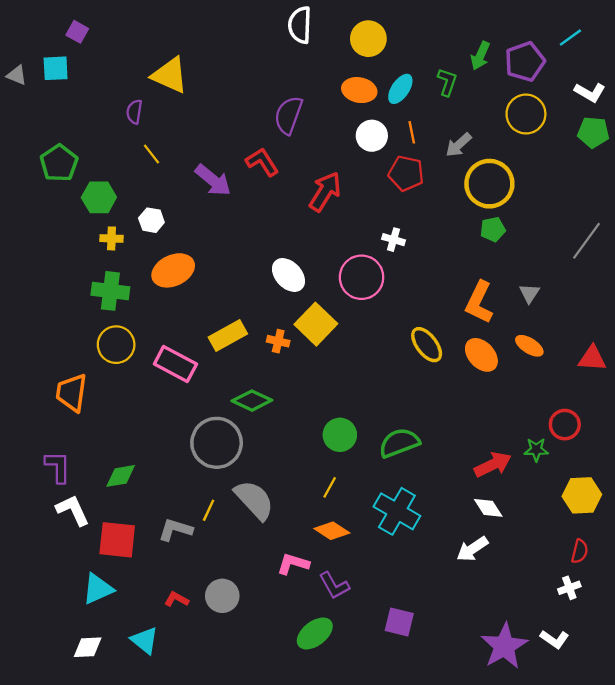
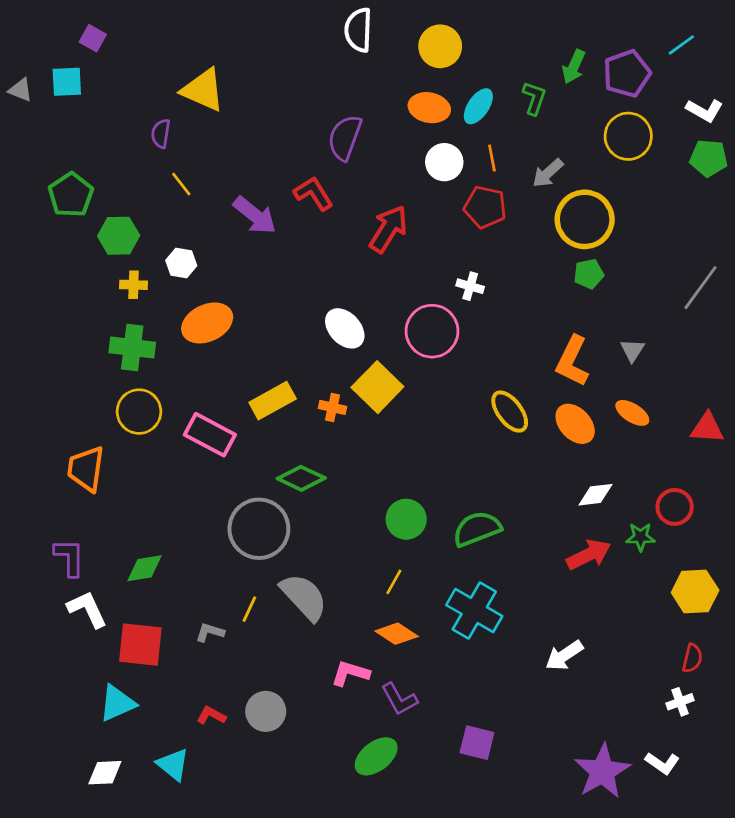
white diamond: (488, 508) -> (596, 495), moved, turned -64
gray L-shape: (175, 530) -> (210, 632), size x0.7

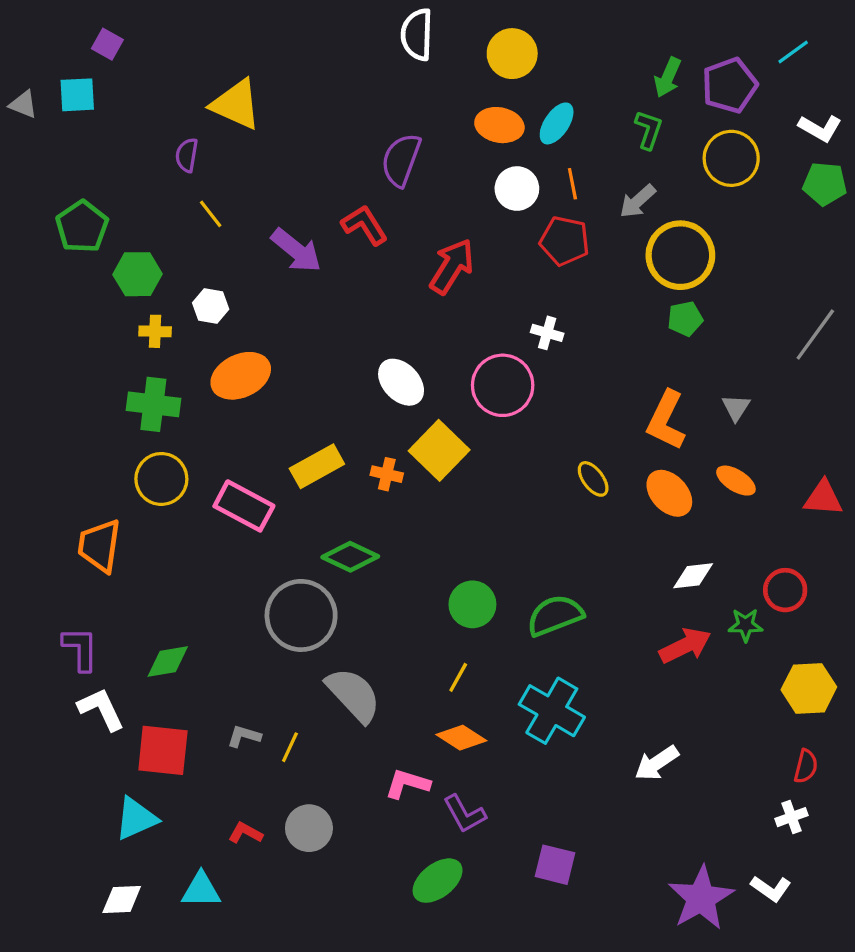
green L-shape: (534, 98) -> (649, 130), moved
yellow ellipse: (510, 412) -> (593, 479), size x0.7
yellow line: (249, 609) -> (290, 747), moved
cyan triangle: (173, 765) -> (201, 890), turned -39

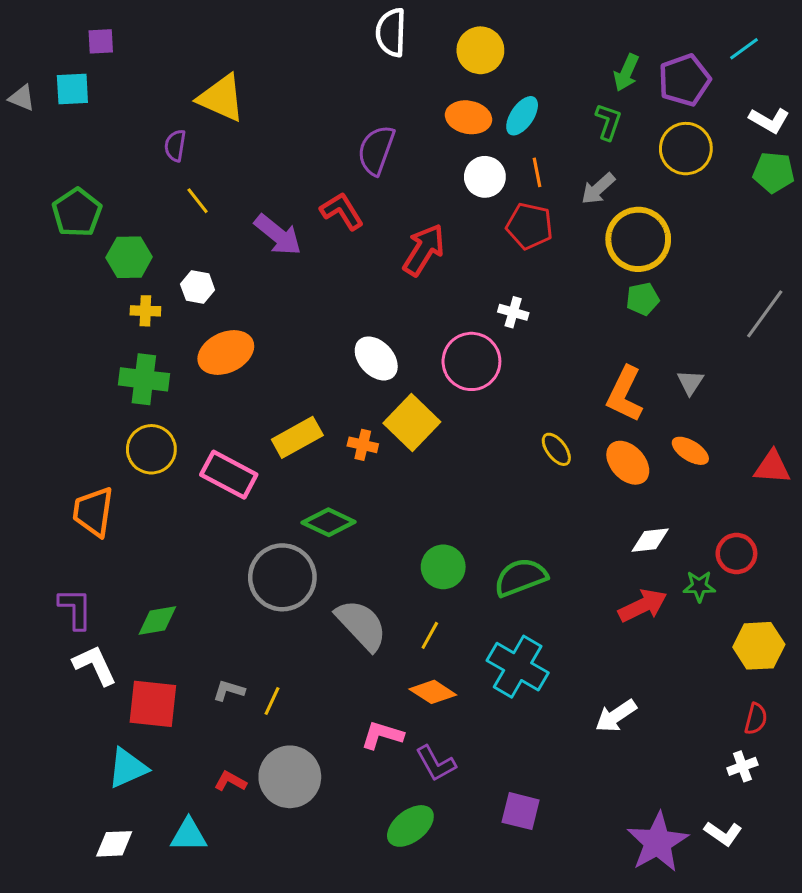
purple square: (107, 44) -> (101, 41), turned -32
gray semicircle: (353, 695) -> (361, 625), moved
gray circle: (309, 828) -> (290, 777), size x1.4

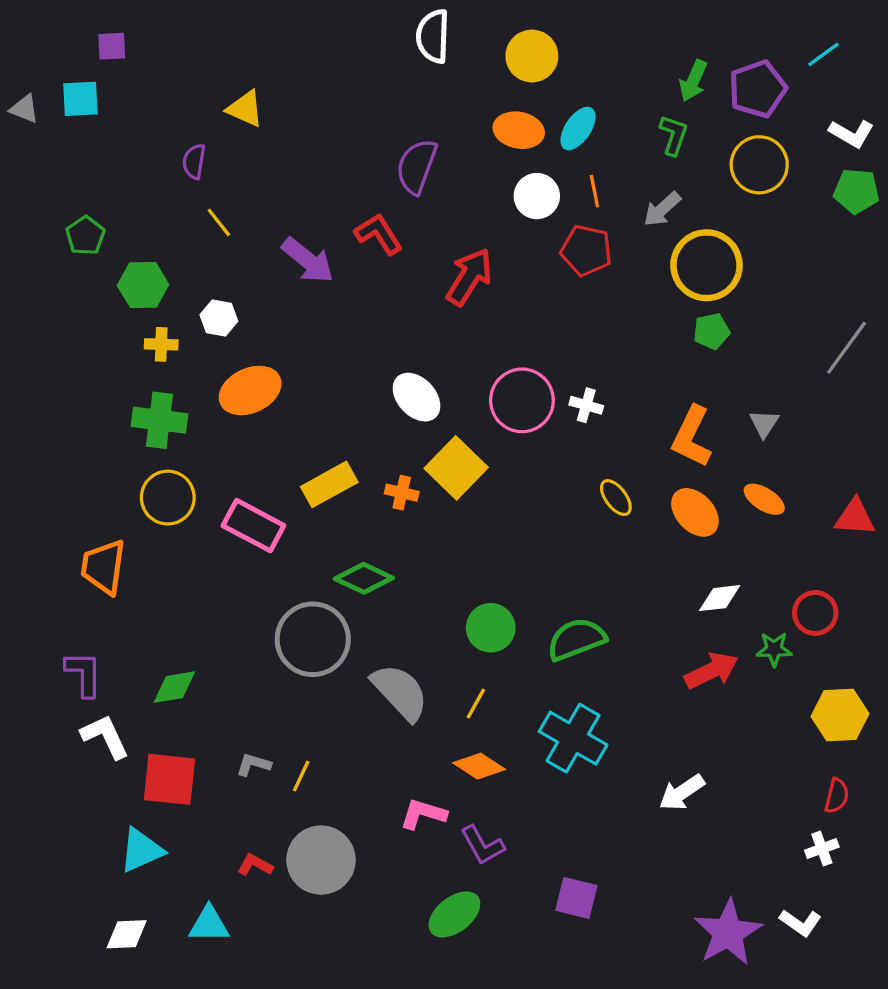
yellow triangle: (221, 98) -> (245, 109), size x0.7
green pentagon: (77, 213) -> (85, 236), size x0.7
white cross: (513, 312) -> (586, 405), moved

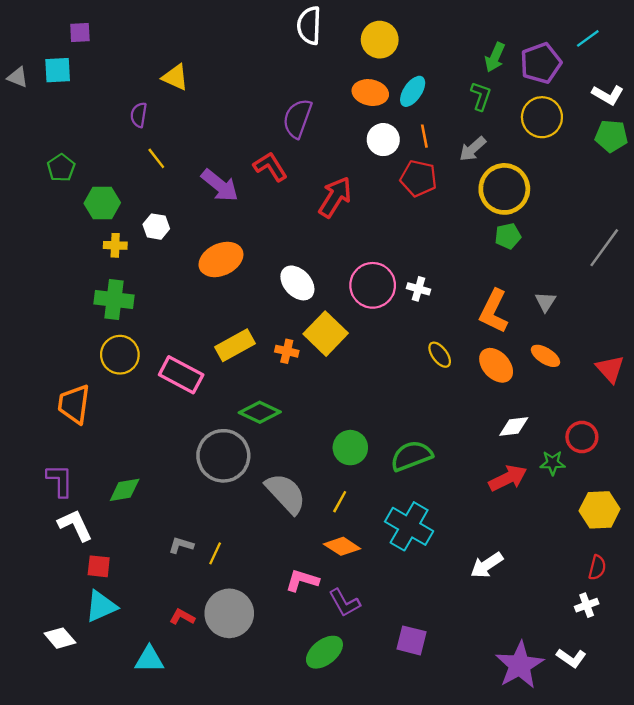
orange ellipse: (250, 390) -> (221, 259), moved
red triangle: (855, 517) -> (610, 369), turned 44
red square: (169, 779) -> (99, 566), moved, size x0.6
white diamond: (127, 934) -> (60, 638), moved, turned 52

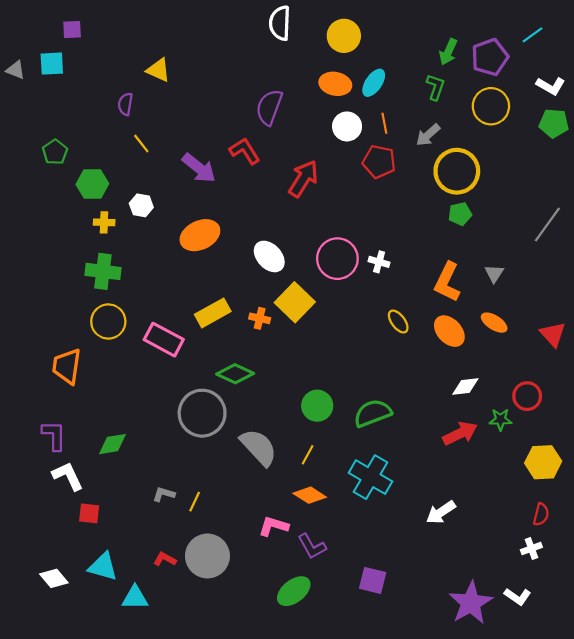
cyan triangle: (101, 606) -> (103, 567), moved, turned 40

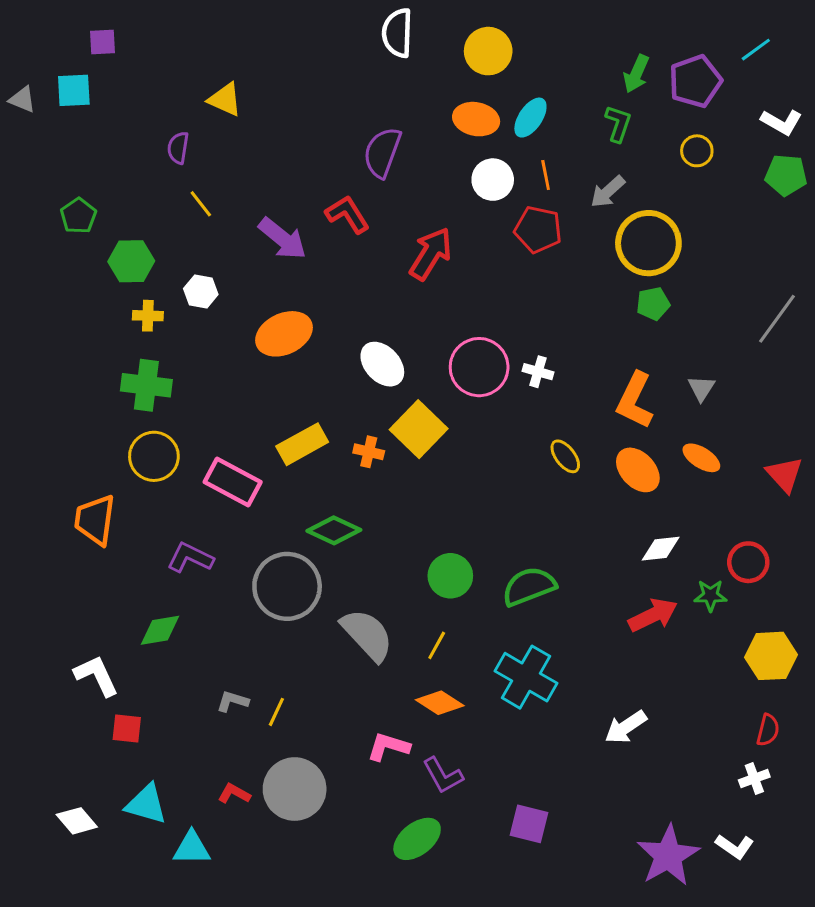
yellow circle: (491, 106) -> (697, 151), size x0.6
purple L-shape: (54, 436) -> (190, 558), moved, turned -64

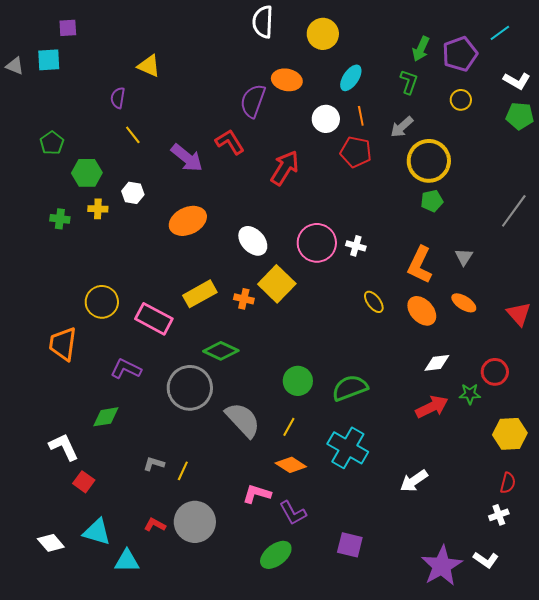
orange ellipse: (476, 119) -> (287, 80), moved
green cross: (146, 385) -> (60, 219), moved, size x0.6
red square: (127, 729) -> (84, 482), turned 30

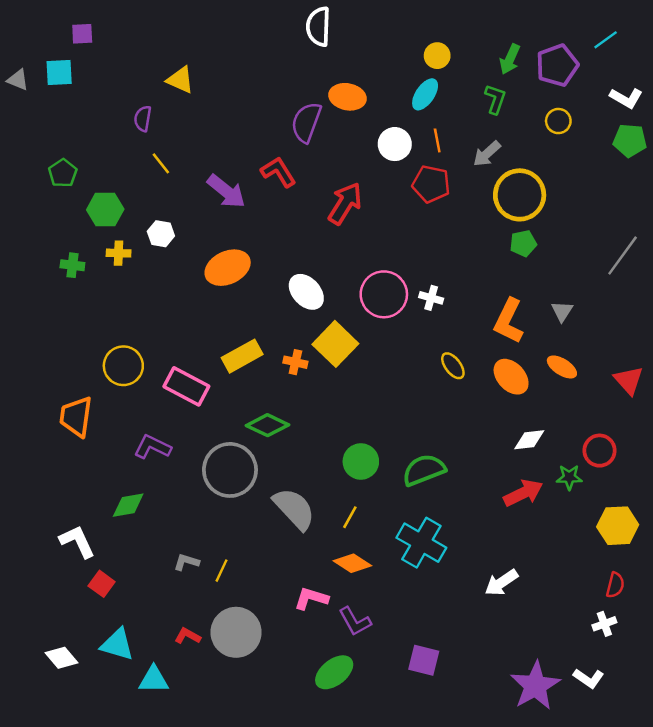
yellow circle: (323, 34) -> (437, 56), moved, size x0.7

